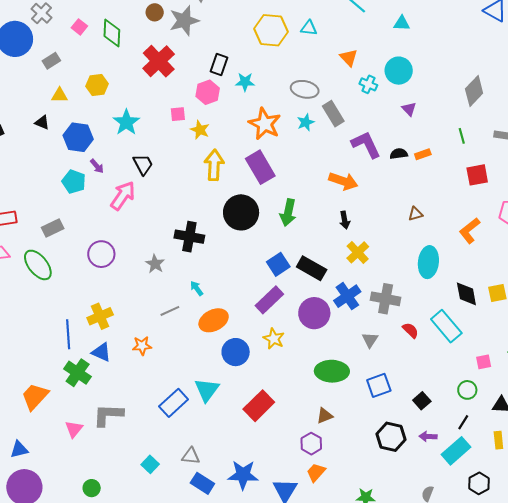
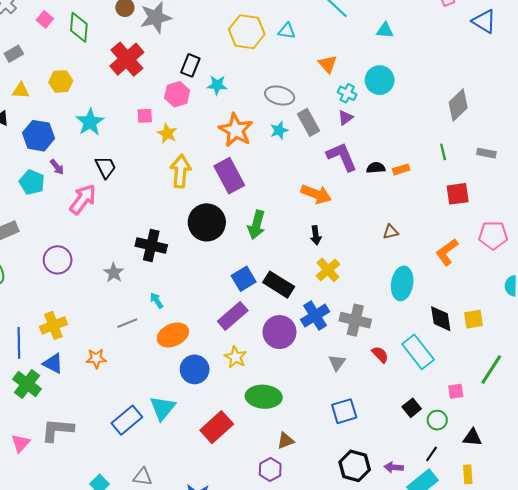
purple triangle: (409, 109) -> (345, 118), moved, turned 35
green ellipse: (332, 371) -> (264, 397), moved
black square: (422, 401) -> (412, 408), moved

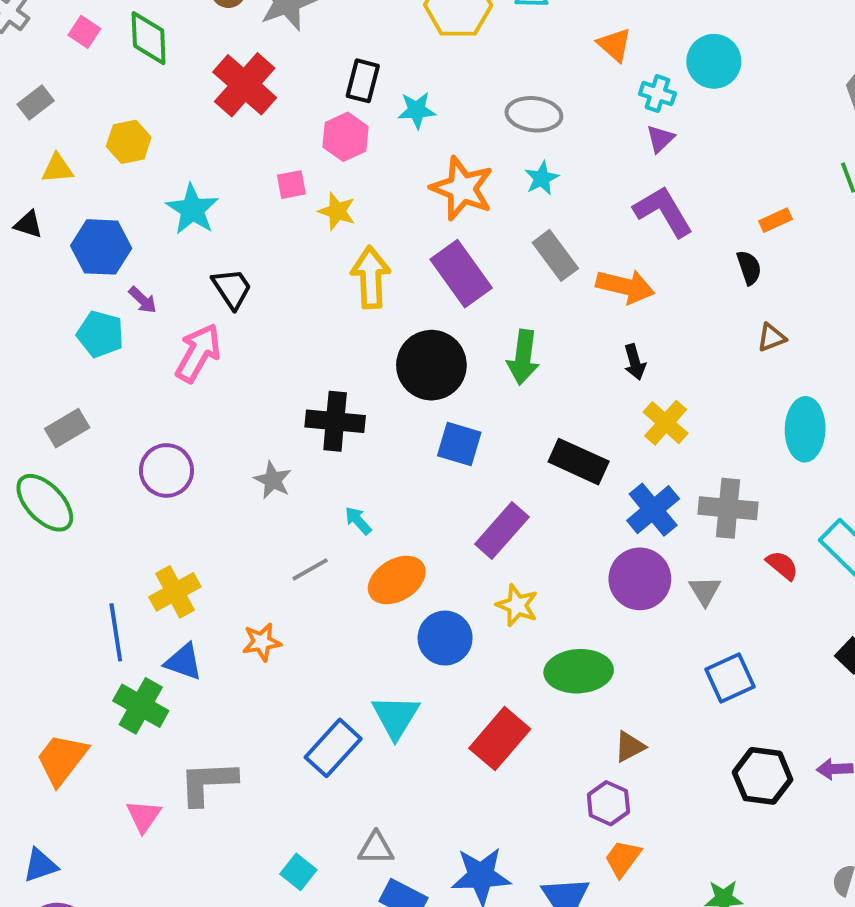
gray rectangle: (309, 122) -> (555, 255), moved
black semicircle: (376, 168) -> (749, 268), moved, turned 84
blue square: (244, 279) -> (459, 444), moved, turned -35
purple circle: (279, 332) -> (640, 579), moved

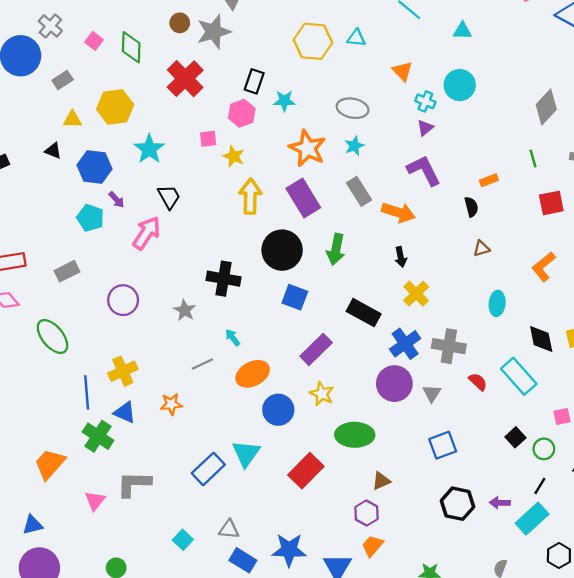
yellow hexagon: (129, 142) -> (115, 107), size x1.4
cyan ellipse: (805, 429) -> (497, 303), size x0.7
green ellipse: (45, 503) -> (53, 336), moved

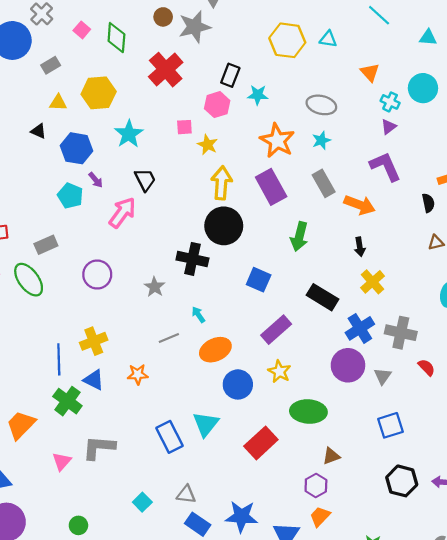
black circle: (282, 250) -> (224, 226), moved
green ellipse: (53, 336) -> (29, 280), moved
blue rectangle: (208, 469) -> (169, 437), turned -76

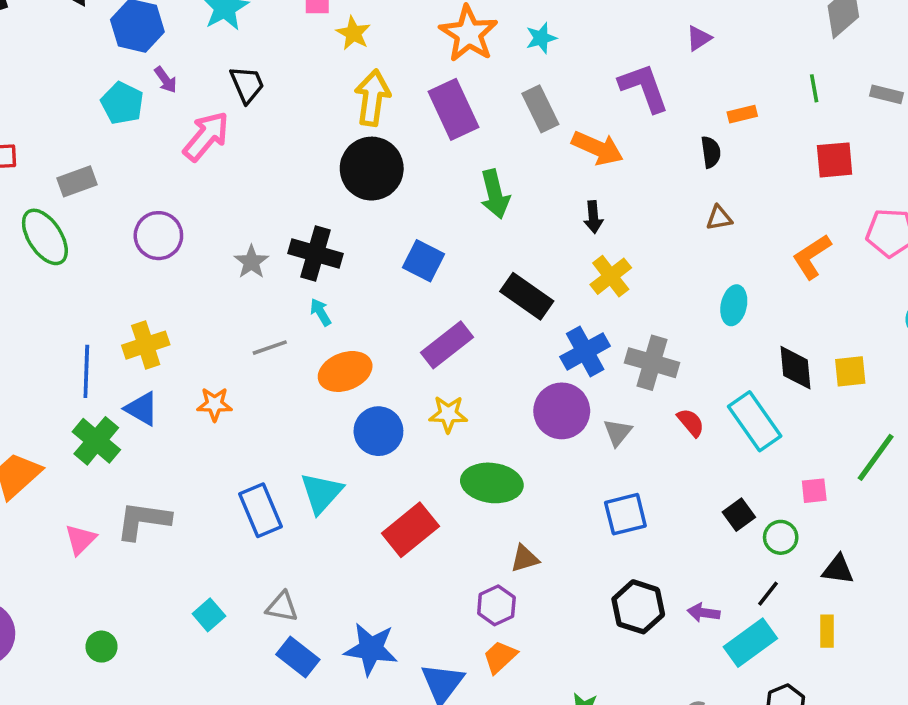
purple triangle: (389, 127) -> (699, 38), moved
green arrow: (299, 237) -> (495, 194), turned -32
black cross: (192, 259) -> (316, 253), moved
yellow star: (279, 371) -> (448, 414), turned -30

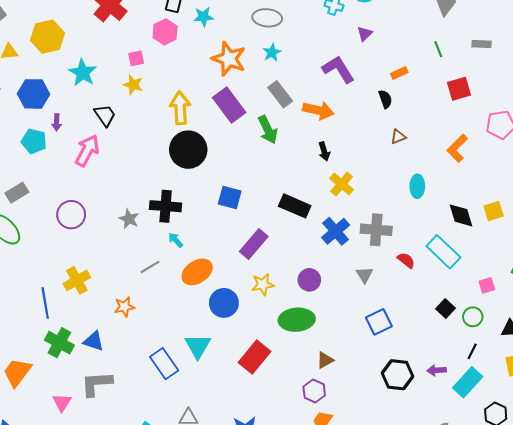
yellow star: (353, 33) -> (133, 85), moved
purple arrow: (166, 80) -> (57, 122), turned 49
green arrow: (495, 194) -> (268, 130), moved
blue triangle: (142, 409) -> (94, 341), moved
purple circle: (562, 411) -> (309, 280), moved, size x0.7

